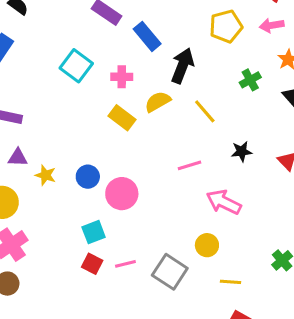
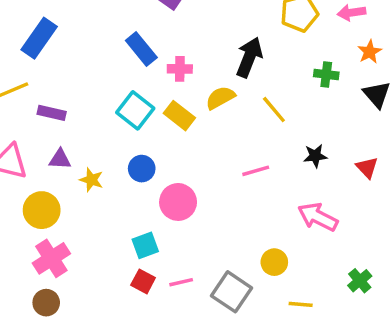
blue rectangle: (147, 36) -> (141, 49), moved
cyan square: (76, 66) -> (135, 110), moved
green cross: (250, 80) -> (326, 74), turned 35
blue circle: (88, 177) -> (142, 169), moved
pink arrow: (224, 202) -> (318, 217), moved

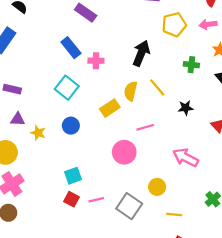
yellow semicircle: (220, 98) -> (131, 91), moved, turned -48
yellow rectangle: (179, 116) -> (110, 108), moved, turned -72
black star: (315, 156) -> (186, 108), moved
pink circle: (178, 202) -> (124, 152), moved

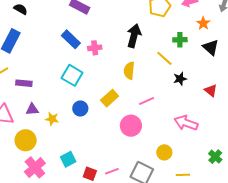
yellow line: (157, 87) -> (164, 58), moved
yellow rectangle: (110, 108) -> (110, 98), moved
cyan square: (73, 176) -> (68, 159), moved

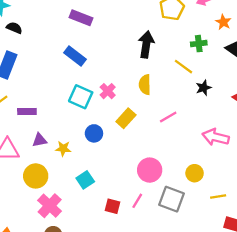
pink cross: (95, 48) -> (108, 91), moved, turned -32
pink circle: (131, 126) -> (150, 170), moved
cyan square: (68, 159) -> (85, 180), moved
pink line: (112, 171) -> (137, 201), turned -32

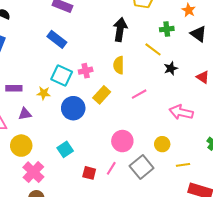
pink cross: (108, 91) -> (86, 71), turned 32
blue circle: (94, 133) -> (73, 108), size x1.5
yellow star: (63, 149) -> (44, 93), moved
gray square: (171, 199) -> (142, 167), turned 30

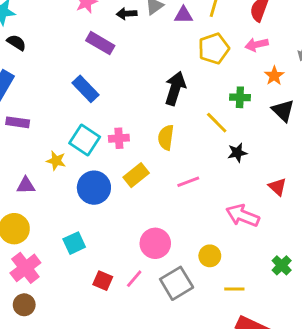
red triangle: (203, 77) -> (277, 187), moved
purple rectangle: (14, 88) -> (18, 122), moved

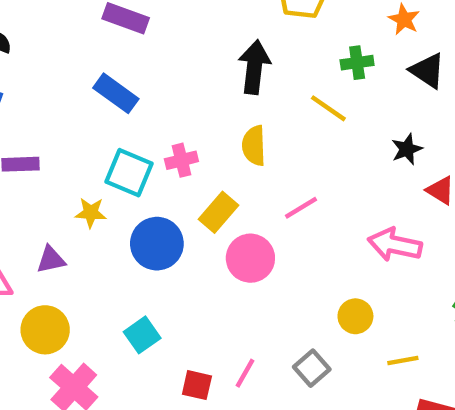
black star: (237, 153) -> (407, 149), moved
pink circle: (155, 243) -> (250, 258), moved
gray square: (177, 283) -> (312, 368), size x0.7

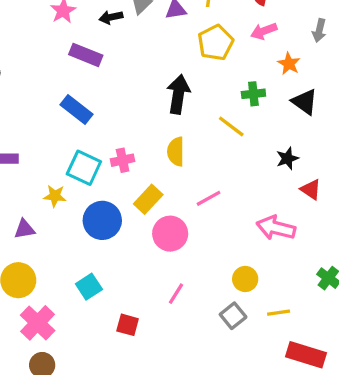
gray square: (312, 368) -> (233, 316), moved
pink line: (245, 373) -> (176, 294), moved

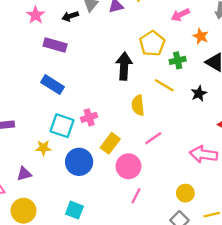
yellow pentagon: (216, 43) -> (152, 43), moved
yellow semicircle: (176, 152) -> (138, 105), moved
black star: (287, 158) -> (199, 93), moved
cyan square: (89, 287) -> (74, 210), turned -30
pink line: (176, 294) -> (136, 196), moved

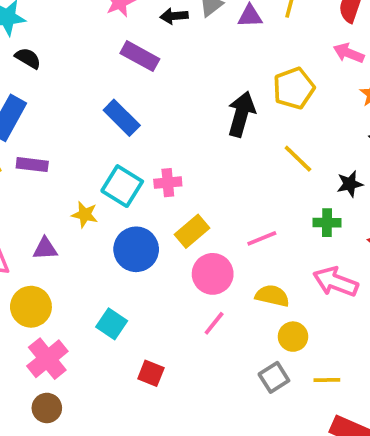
pink arrow: (180, 15) -> (349, 53), turned 36
green cross: (178, 60) -> (327, 223), moved
yellow semicircle: (138, 105) -> (272, 296), moved, turned 96

